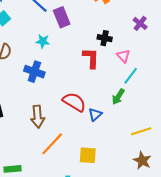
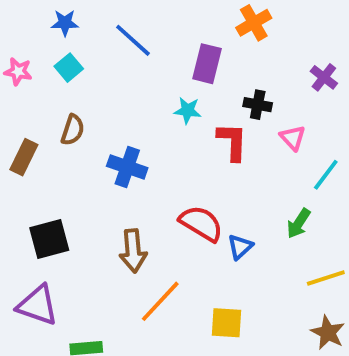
purple rectangle: (62, 17) -> (207, 64), moved, turned 36
cyan star: (43, 41) -> (188, 110), moved
cyan line: (131, 76) -> (326, 175), moved
green arrow: (118, 97) -> (299, 223), moved

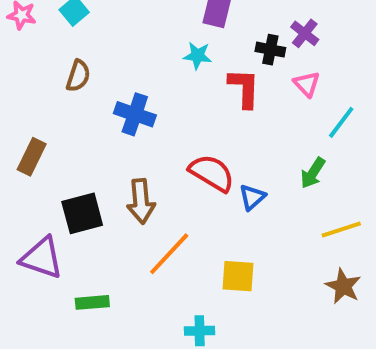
purple cross: (324, 77) -> (305, 33), moved
brown rectangle: (24, 157) -> (32, 157), moved
black square: (49, 239) -> (82, 213), moved

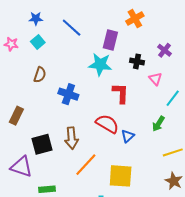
purple cross: (305, 33) -> (165, 50), moved
cyan star: (198, 56) -> (100, 64), size x1.6
red L-shape: (244, 88) -> (121, 93), moved
yellow square: (238, 276) -> (121, 176), size x1.4

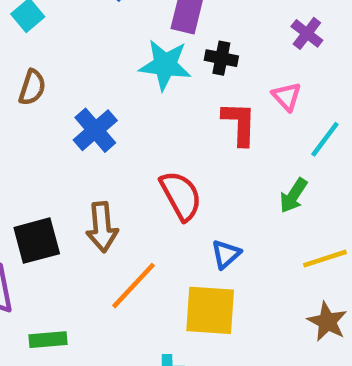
black cross: (137, 61) -> (221, 58), moved
red L-shape: (121, 93) -> (239, 123), moved
blue cross: (68, 94) -> (95, 130), turned 30
red semicircle: (107, 124) -> (181, 196), turned 30
blue triangle: (128, 136) -> (226, 254), moved

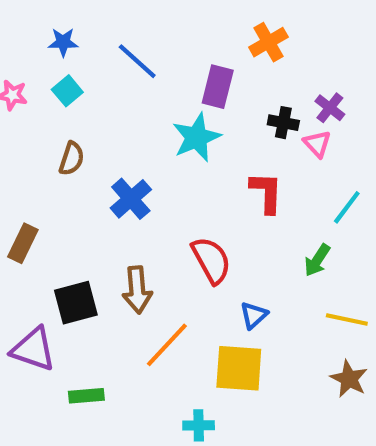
black cross: (221, 58) -> (283, 123), moved
cyan star: (165, 65) -> (196, 137), turned -30
pink triangle: (287, 96) -> (317, 144), moved
yellow line: (325, 259) -> (347, 320), turned 30

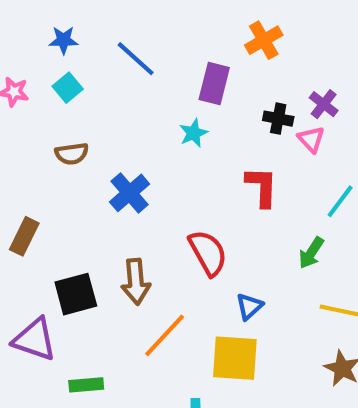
cyan star: (196, 137) -> (194, 133), size x0.6
brown semicircle: (72, 159) -> (72, 154), turned 64

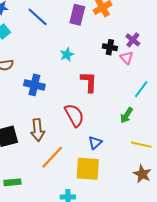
purple rectangle: (214, 83) -> (77, 15), moved
red L-shape: (262, 187) -> (89, 82), moved
blue cross: (130, 193) -> (34, 85), turned -36

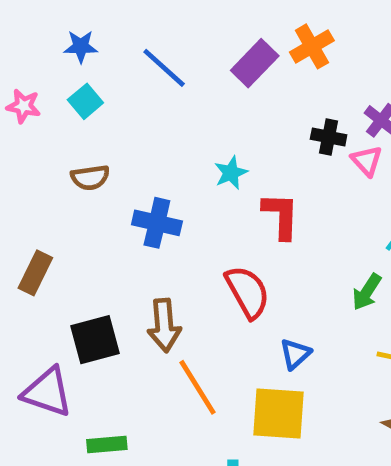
purple rectangle: (77, 15) -> (255, 63), turned 30
cyan star: (67, 55) -> (231, 173), moved
orange line: (52, 157) -> (197, 387), turned -75

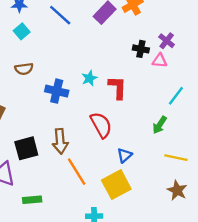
pink triangle: (367, 161) -> (160, 61), turned -42
cyan star: (231, 173) -> (89, 78), moved
yellow square: (279, 414) -> (116, 185), turned -32

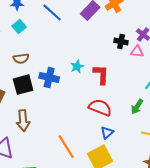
red semicircle: (101, 125) -> (100, 108), moved, turned -40
brown arrow: (60, 141) -> (23, 121), moved
black square: (26, 148) -> (23, 85), moved

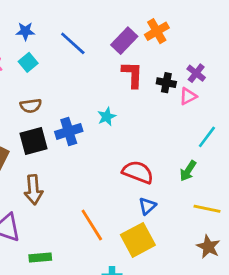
pink triangle: (137, 52) -> (188, 96), turned -32
red L-shape: (101, 75) -> (132, 75), moved
blue cross: (49, 78) -> (69, 131), turned -30

